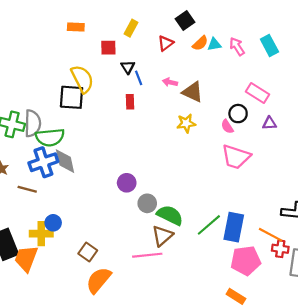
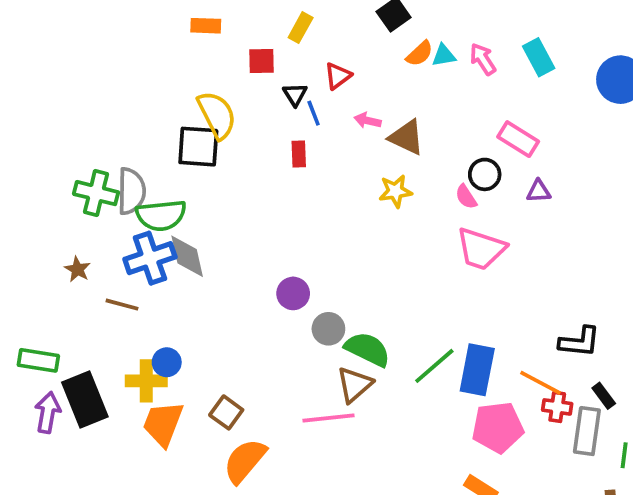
red triangle: (166, 43) -> (338, 76), moved
orange trapezoid: (26, 258) -> (163, 424), moved

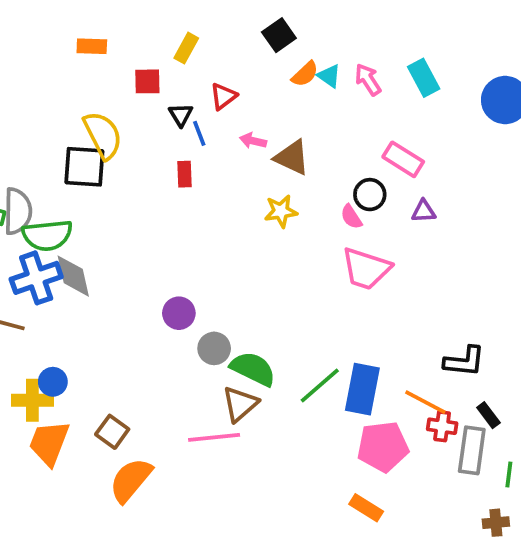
cyan triangle: (444, 55) -> (329, 76), turned 45

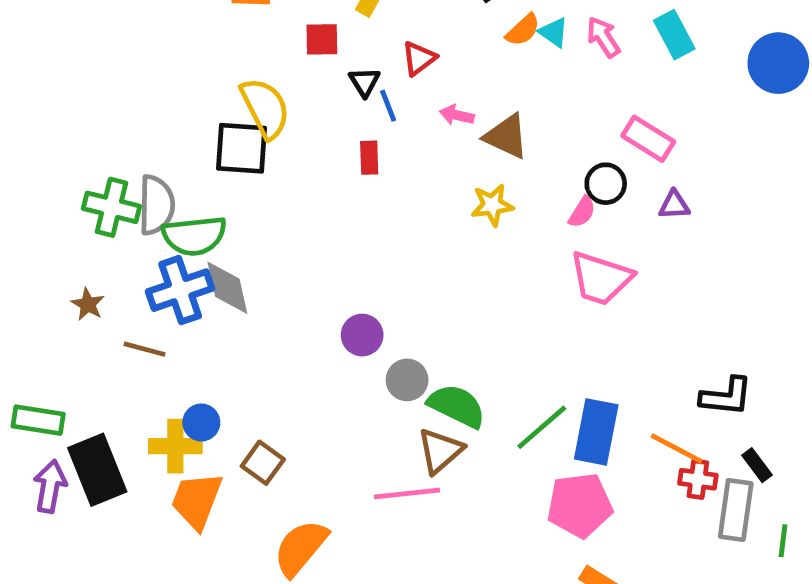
pink semicircle: (351, 217) -> (582, 212), turned -115
brown square: (112, 432) -> (263, 463), moved
pink pentagon: (383, 447) -> (580, 505), moved

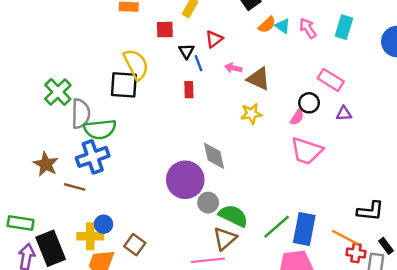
cyan rectangle: (674, 35) -> (344, 27), turned 45
green cross: (111, 207) -> (58, 92), moved, turned 32
gray diamond: (227, 288) -> (214, 156), moved
brown star: (88, 304) -> (46, 164), size x1.5
purple circle: (362, 335) -> (185, 180), size x1.8

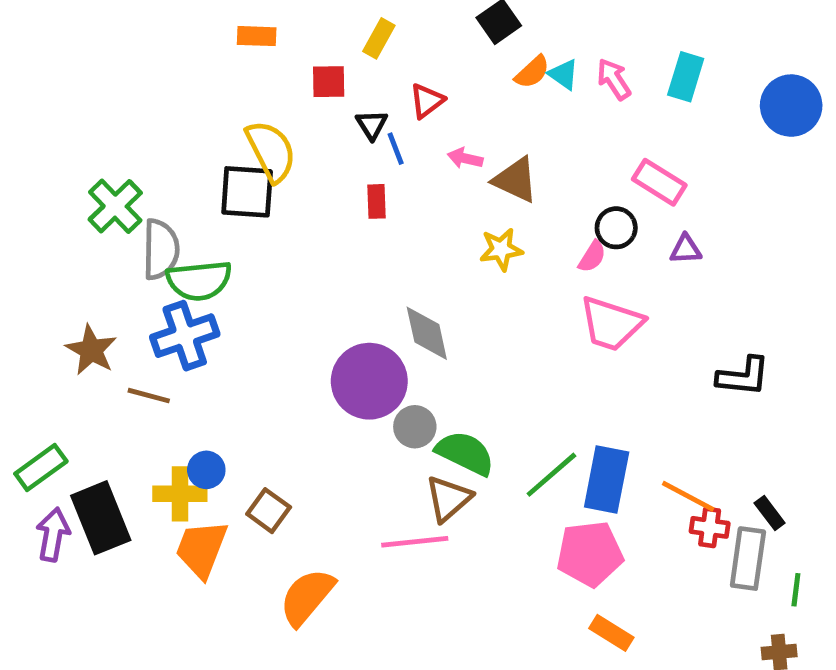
black L-shape: (370, 211) -> (743, 376), moved
green rectangle: (21, 223) -> (41, 467), turned -45

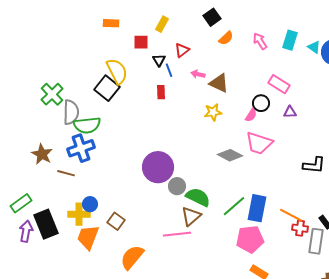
cyan triangle: (563, 74) -> (314, 47), moved
black square: (247, 192) -> (107, 88), turned 35
gray diamond: (427, 333) -> (230, 155), moved, turned -50

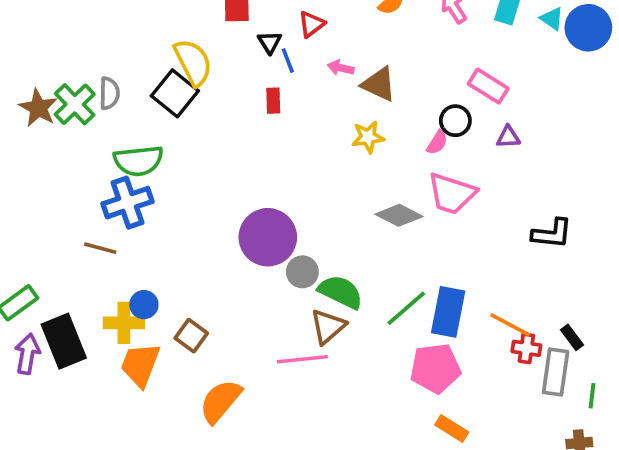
gray semicircle: (71, 112) -> (109, 93), moved, size x0.7
brown star: (42, 154) -> (38, 108), moved

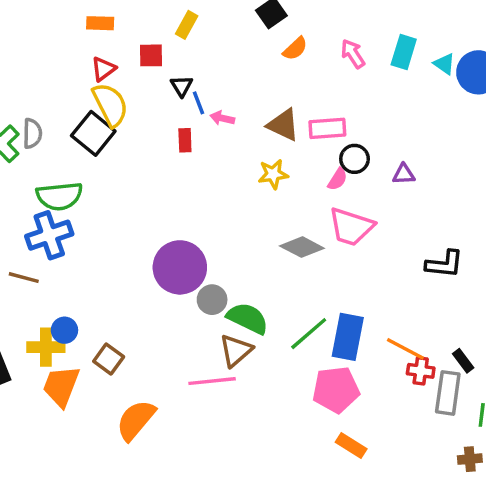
red triangle: (311, 24) -> (103, 69), moved
pink arrow: (341, 68) -> (222, 118), moved
pink rectangle: (488, 86) -> (327, 128), moved, turned -36

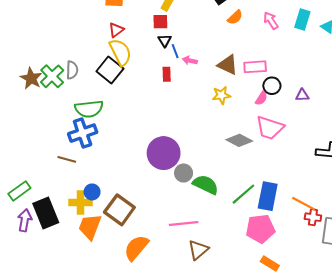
red square: (151, 55) -> (160, 22), moved
brown triangle: (236, 351) -> (198, 250), moved
brown square: (109, 359) -> (119, 210), size x1.6

